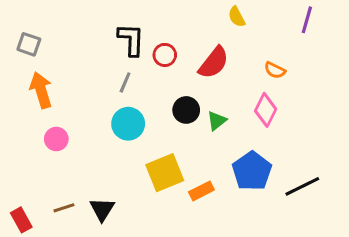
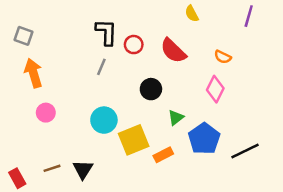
red semicircle: (214, 63) -> (173, 51), turned 96
green triangle: (217, 121) -> (176, 118), moved
cyan circle: (128, 124) -> (104, 120), moved

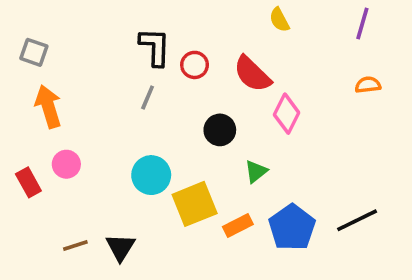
orange semicircle: (223, 57) -> (368, 85), moved, turned 147
pink diamond: (215, 89) -> (287, 114), moved
blue pentagon: (204, 139) -> (292, 227), moved
red rectangle: (17, 178) -> (28, 182), moved

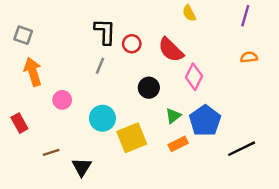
pink circle: (66, 164) -> (62, 100), moved
orange rectangle: (238, 226) -> (178, 144), moved
blue pentagon: (292, 227) -> (205, 121), moved
brown line: (75, 245) -> (51, 152), moved

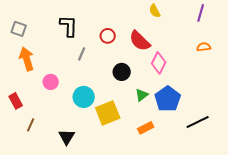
black L-shape: (105, 32) -> (69, 26), moved
orange rectangle: (178, 144) -> (146, 128), moved
brown line: (51, 152) -> (31, 125), moved, turned -48

